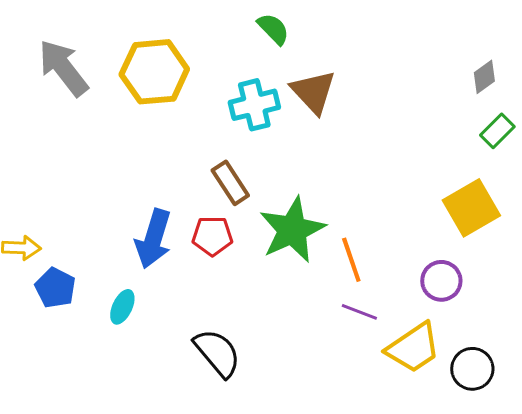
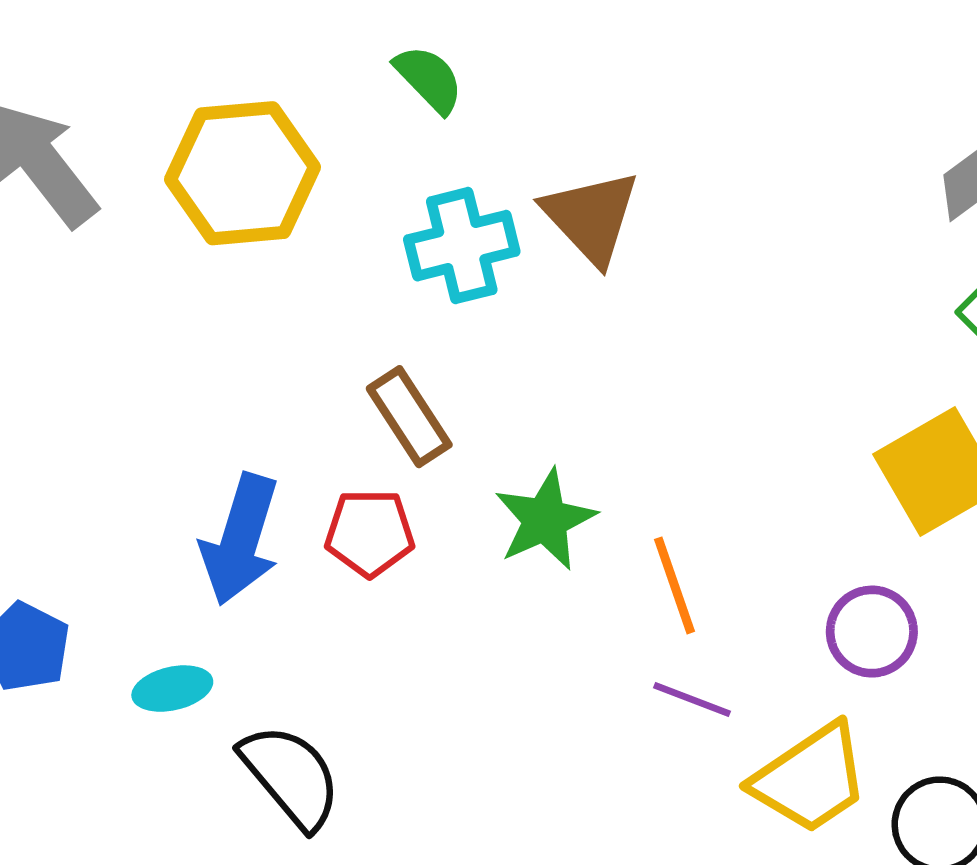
green semicircle: (273, 29) -> (429, 79), moved
green star: (292, 230) -> (545, 520), size x0.7
cyan ellipse: (122, 307) -> (172, 689), turned 52
black semicircle: (217, 353) -> (291, 776), moved

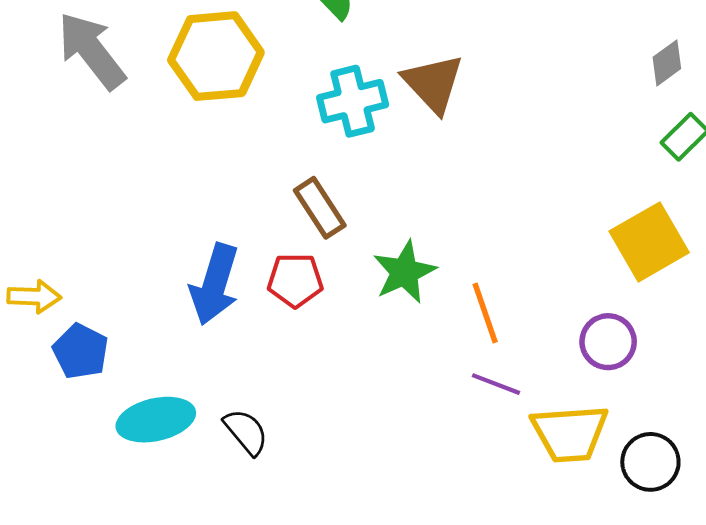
cyan ellipse: (172, 689) -> (156, 420), moved, size x1.6
black semicircle: (291, 776) -> (246, 432), size x0.7
yellow trapezoid: (810, 778) -> (570, 433), turned 30

